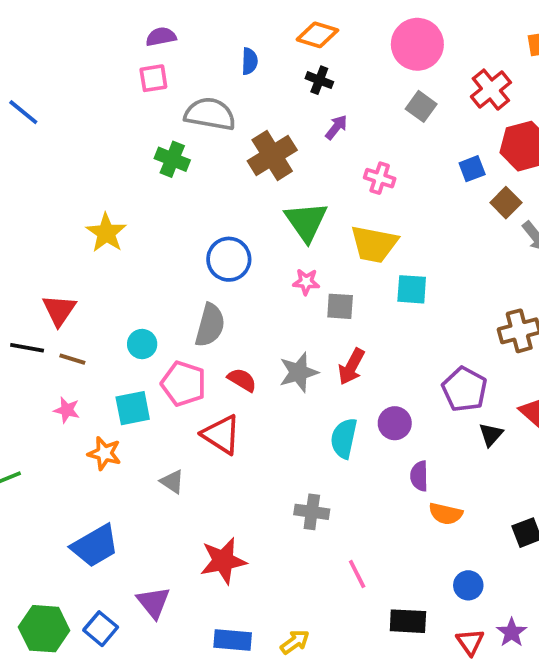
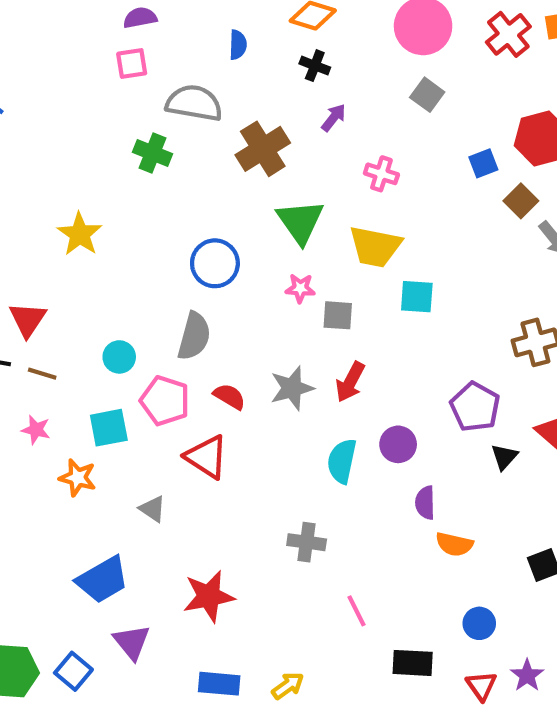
red cross: (491, 90) -> (508, 34), moved
blue trapezoid: (95, 546) -> (103, 580), moved

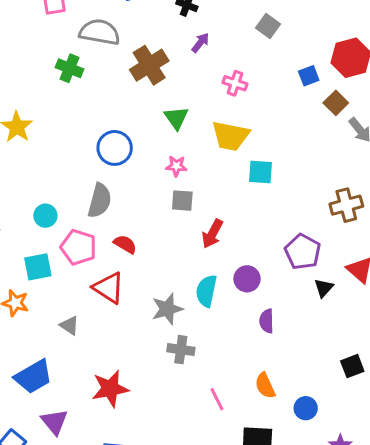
green triangle: (300, 222) -> (176, 118), size x0.7
gray square: (338, 315) -> (182, 201), moved
gray star: (292, 388) -> (167, 309), moved
orange semicircle: (454, 544) -> (265, 386), moved, turned 52

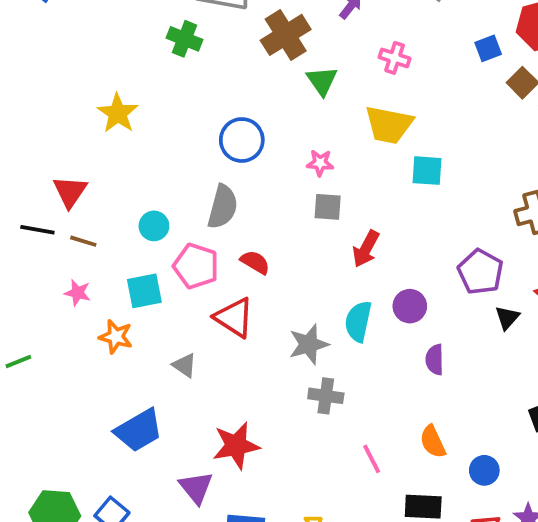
green triangle: (176, 118) -> (322, 81), moved
purple triangle: (54, 422) -> (196, 488), moved

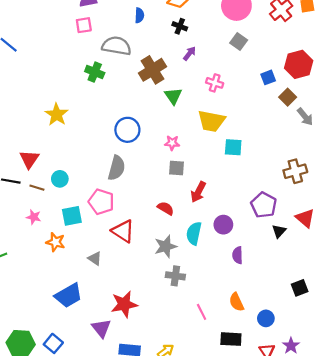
cyan circle: (154, 226) -> (60, 179), moved
red semicircle: (255, 262) -> (166, 208), moved

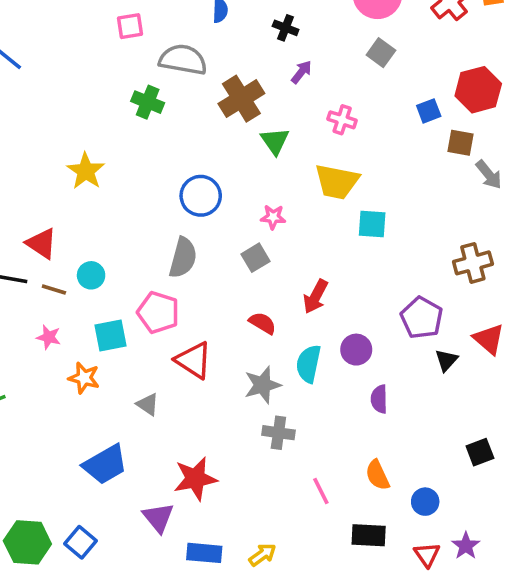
brown square: (288, 97) -> (461, 143), turned -35
red triangle: (29, 159) -> (42, 244), turned -30
gray square: (176, 168) -> (255, 258), moved, turned -35

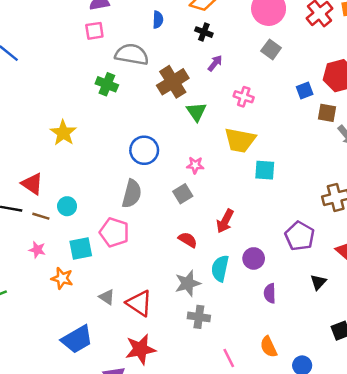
red triangle: (194, 360) -> (139, 303), moved
black triangle: (446, 360) -> (318, 282), moved

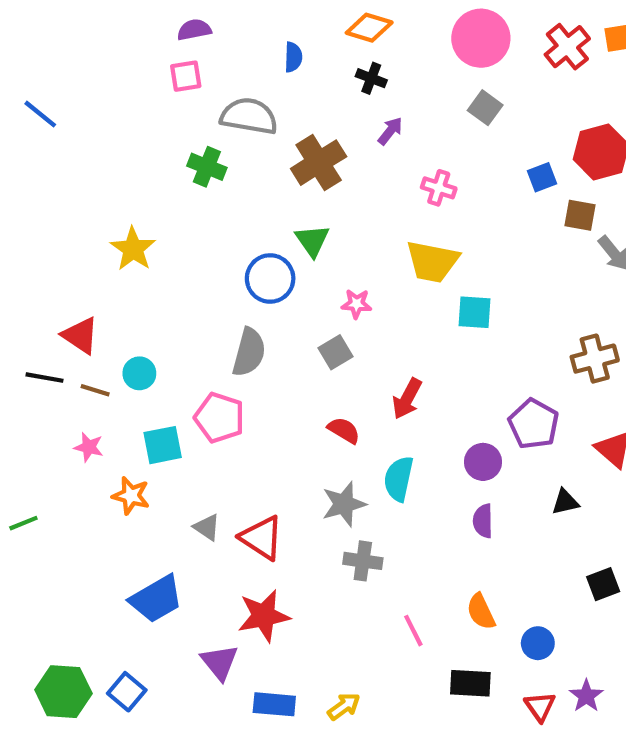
green triangle: (196, 112) -> (312, 241), moved
purple circle: (254, 258) -> (483, 462), moved
black triangle: (318, 282) -> (565, 502), turned 35

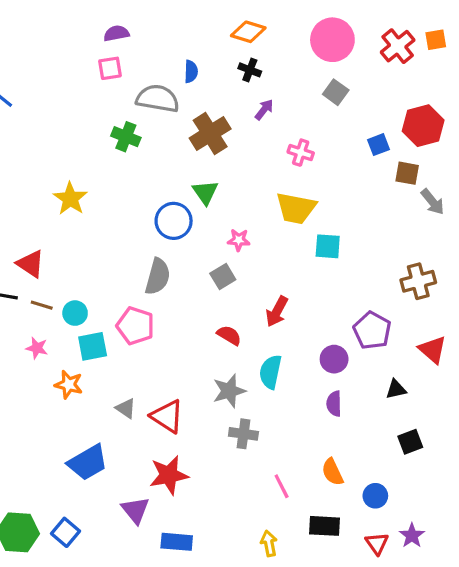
blue semicircle: (293, 57) -> (191, 72), moved
cyan circle: (139, 373) -> (75, 313), moved
black square: (603, 584) -> (410, 442), moved
yellow arrow: (344, 706) -> (269, 543), moved, turned -65

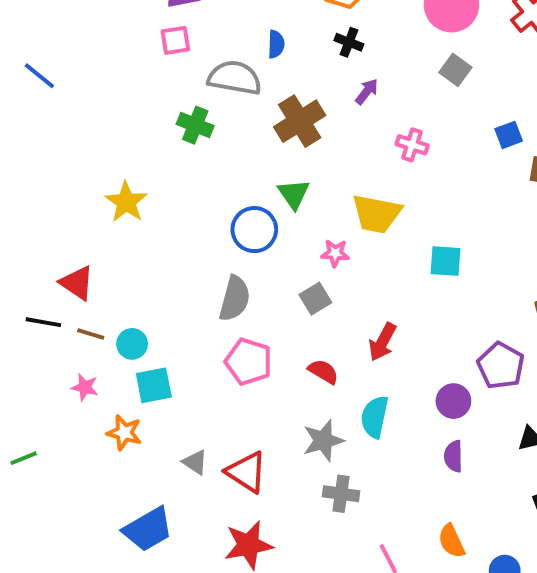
yellow trapezoid: (296, 208) -> (377, 214), moved
pink pentagon: (135, 326) -> (248, 362), moved

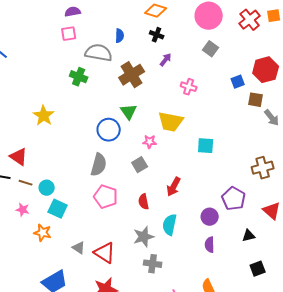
red semicircle: (323, 371) -> (144, 202), turned -133
cyan square: (154, 385) -> (58, 209), turned 36

